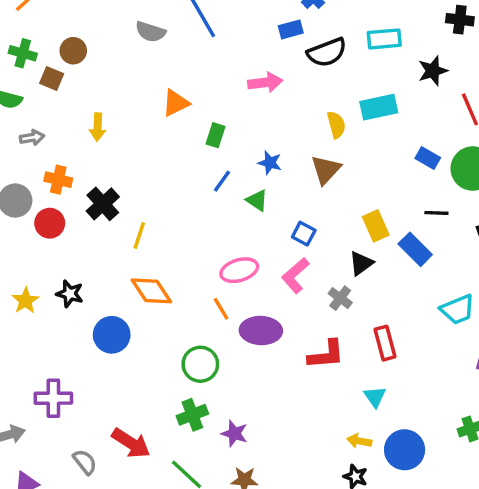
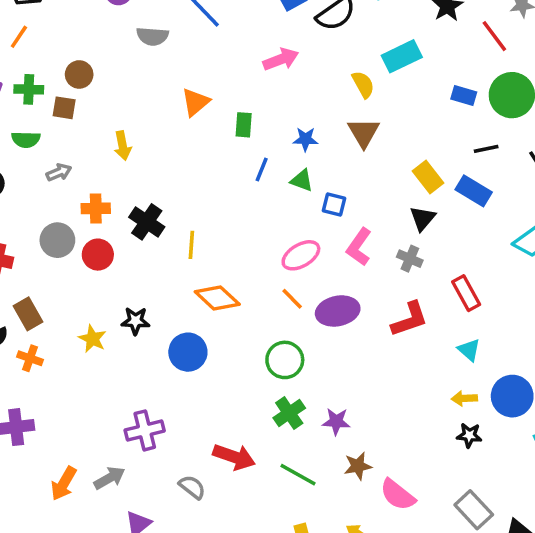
blue square: (304, 234) -> (334, 204), moved

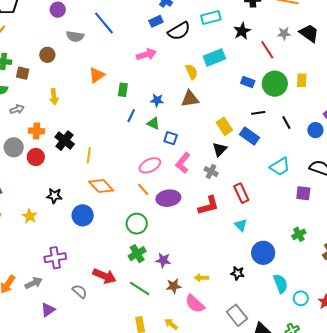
brown circle: (79, 74) -> (47, 55), moved
brown triangle: (364, 132) -> (190, 99), turned 48
yellow star: (92, 339) -> (30, 216), moved
yellow arrow: (464, 398) -> (201, 278), moved

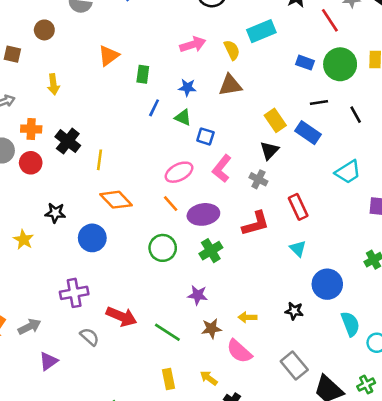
pink arrow: (146, 54) -> (193, 44), moved
green cross: (137, 254) -> (211, 251), moved
purple cross: (55, 258) -> (74, 293), moved

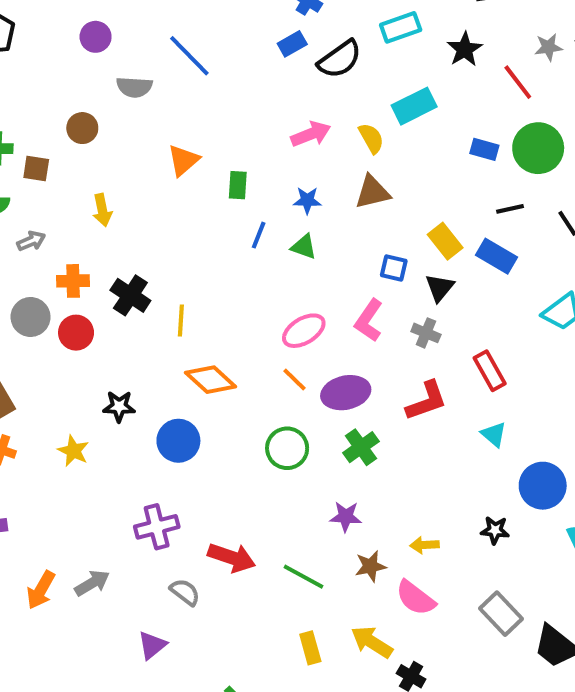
blue square: (205, 136) -> (394, 268), moved
purple triangle: (49, 361) -> (152, 645), moved
yellow arrow: (209, 378) -> (372, 642), size x1.5

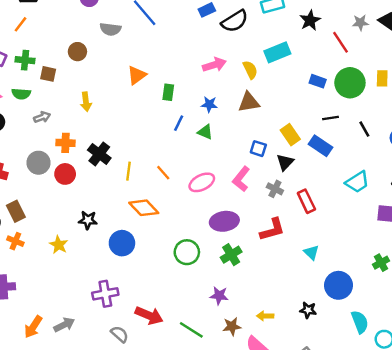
red rectangle: (490, 371) -> (306, 201), moved
orange line: (294, 380) -> (163, 173), moved

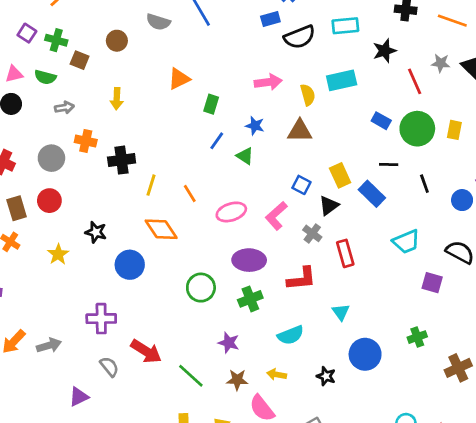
black cross: (99, 154) -> (122, 160), turned 35
red circle: (65, 174) -> (49, 201), moved
cyan semicircle: (360, 322) -> (291, 335), moved, turned 80

